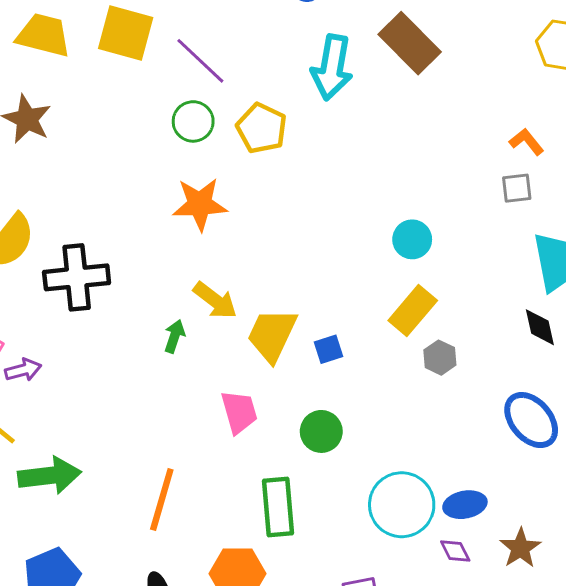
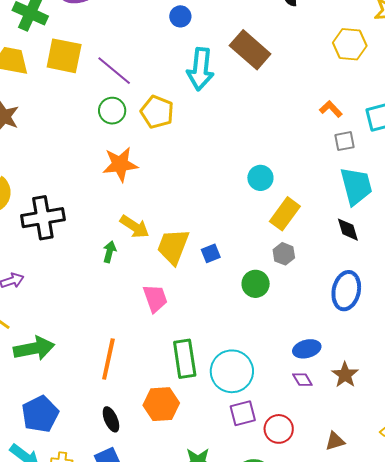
gray square: (517, 188) -> (344, 141), moved
yellow rectangle: (413, 310) -> (285, 214), moved
blue ellipse: (531, 420) -> (346, 291), turned 57
green circle: (321, 431) -> (256, 284), moved
cyan circle: (402, 505) -> (232, 371), moved

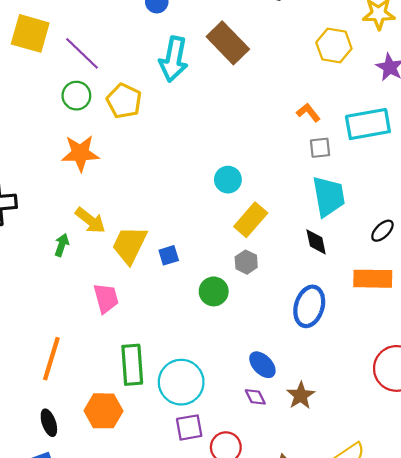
blue ellipse: (307, 349) -> (262, 365), turned 56

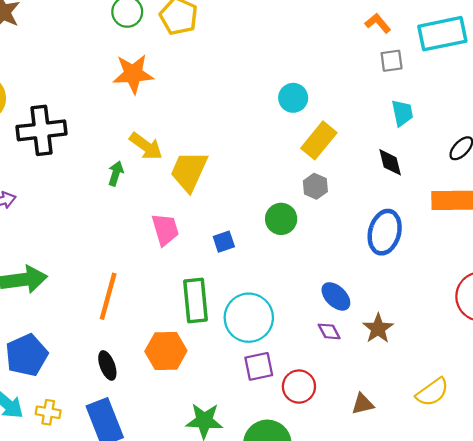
cyan trapezoid: (329, 196) -> (402, 113), size x0.6
blue square: (169, 255) -> (224, 242), moved

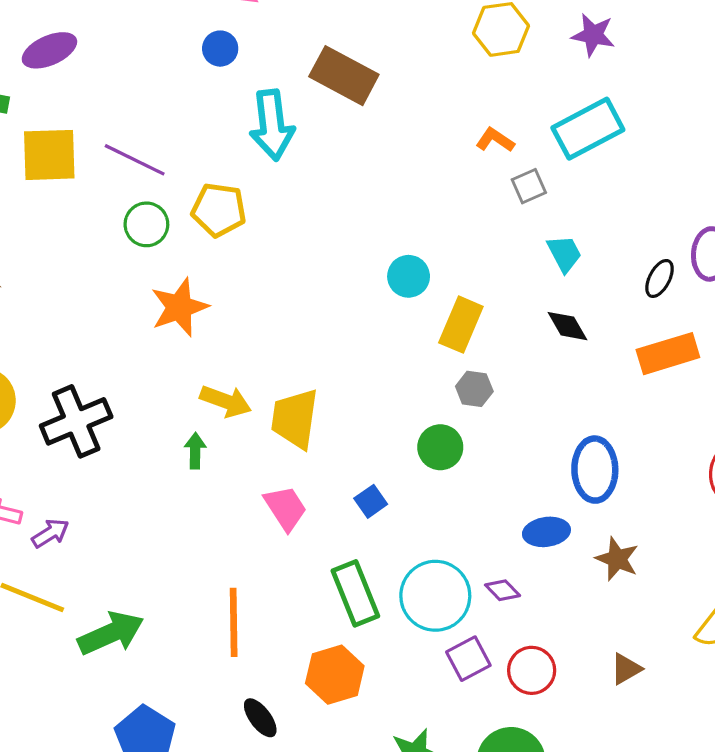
blue ellipse: (385, 232) -> (595, 470), moved
blue ellipse: (336, 296) -> (546, 532), turned -36
purple diamond: (329, 331) -> (503, 590), moved

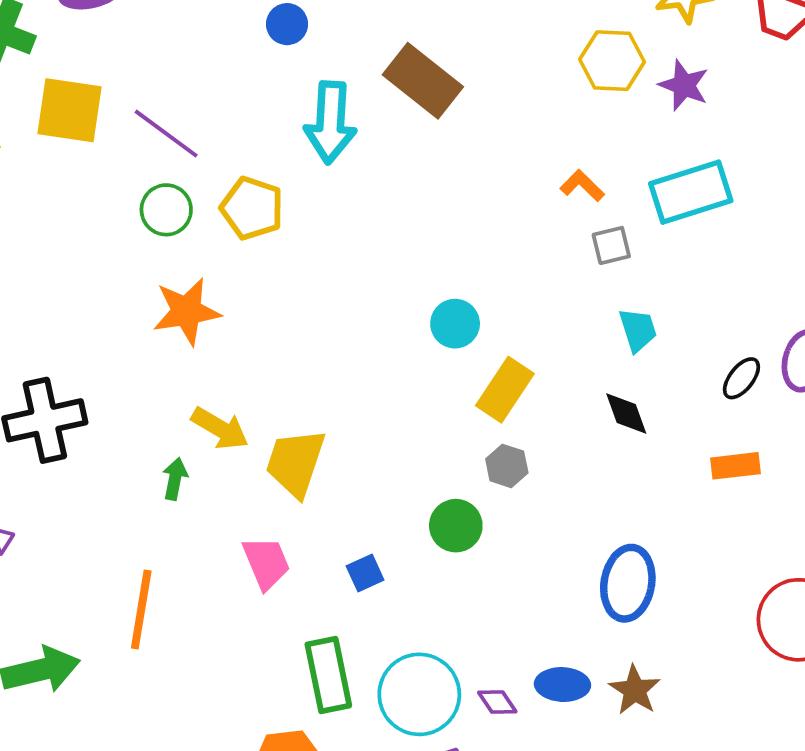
purple star: (593, 35) -> (684, 85), moved
orange rectangle: (668, 354) -> (736, 466), size x0.7
blue ellipse: (546, 532) -> (562, 685), moved
orange line: (234, 622) -> (141, 609), moved

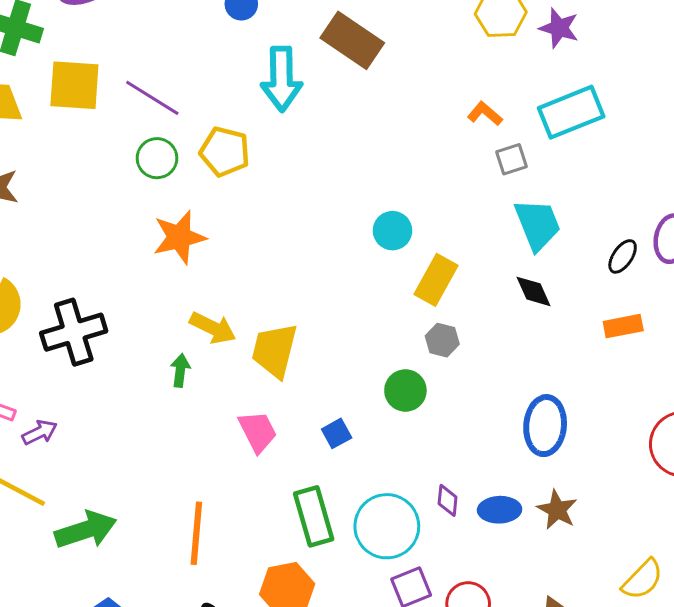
cyan trapezoid: (638, 330) -> (538, 225), size x1.5
orange line: (141, 609) -> (196, 533), moved
purple diamond: (497, 702) -> (448, 500), moved, turned 44

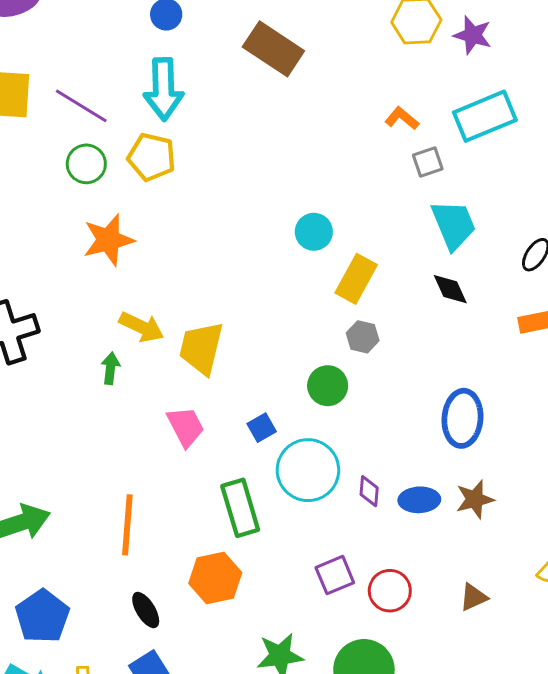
cyan arrow: (282, 79) -> (163, 89), moved
brown star: (557, 510) -> (475, 499), turned 30
cyan circle: (387, 526) -> (308, 470), moved

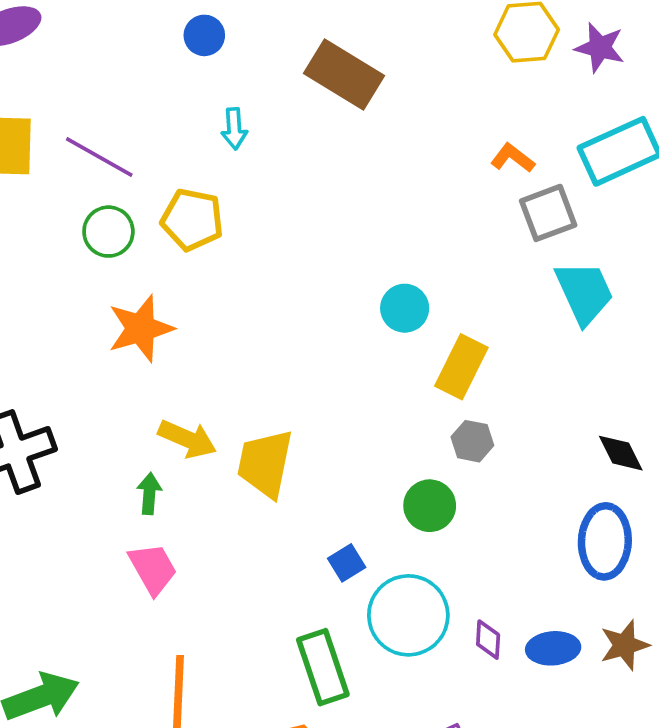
cyan arrow: (163, 89) -> (234, 129), moved, size x0.5
gray square: (428, 162) -> (548, 213), size x1.4
black diamond: (450, 289) -> (621, 453), moved
pink trapezoid: (186, 426) -> (153, 569), moved

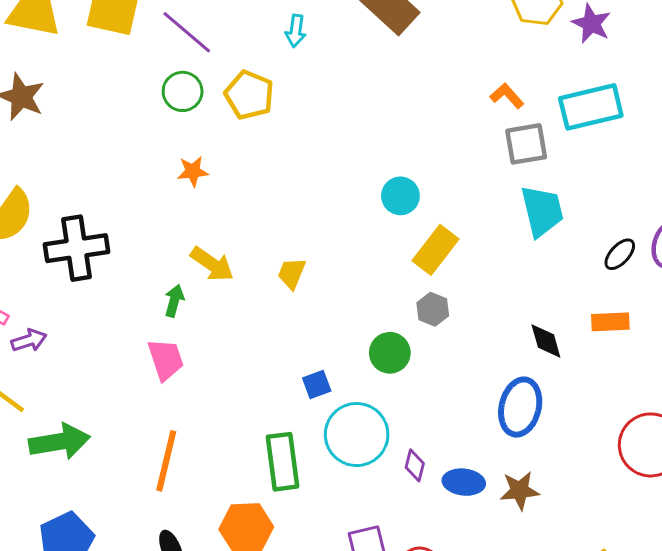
orange star: (141, 328) -> (193, 171), size x0.6
yellow trapezoid: (265, 463) -> (292, 273), moved, size x0.6

